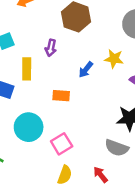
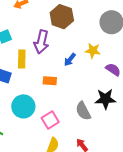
purple arrow: (51, 48) -> (41, 42), size x1.6
gray semicircle: (117, 148) -> (83, 111), moved, turned 42

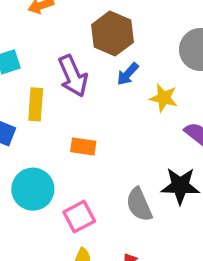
purple arrow: (41, 42) -> (73, 76), turned -40
blue arrow: (70, 60) -> (128, 74), moved

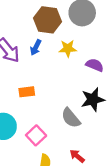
brown hexagon: (112, 33) -> (48, 20), moved
blue arrow: (128, 74) -> (36, 47), moved

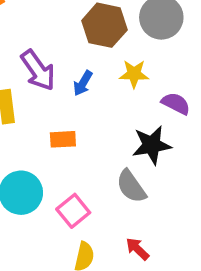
blue arrow: (36, 47) -> (83, 83), moved
black star: (93, 99) -> (152, 145), moved

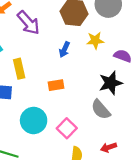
purple arrow: (38, 70) -> (28, 23), moved
red arrow: (137, 249) -> (109, 147), turned -56

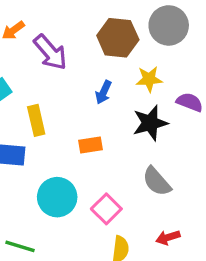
black star: (111, 83) -> (150, 123), moved

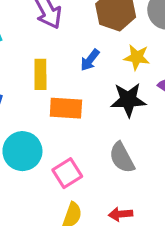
yellow rectangle: (36, 120) -> (40, 74), moved
orange rectangle: (91, 145) -> (66, 108), size x1.4

